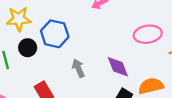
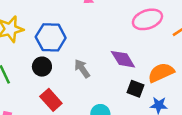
black circle: (28, 48) -> (42, 67), moved

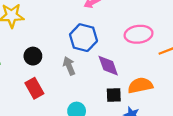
blue hexagon: (51, 37) -> (83, 38), moved
black square: (135, 89) -> (114, 95), turned -35

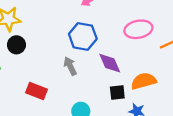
black circle: (33, 56) -> (16, 45), moved
red rectangle: (34, 88) -> (37, 91), turned -36

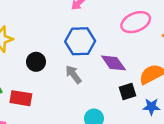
black circle: (16, 45) -> (36, 62), moved
red rectangle: (37, 91) -> (21, 98), moved

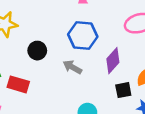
purple diamond: (113, 63) -> (113, 61), turned 70
gray arrow: (73, 74) -> (72, 67), turned -30

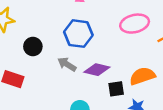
purple diamond: (113, 61) -> (97, 70), moved, turned 60

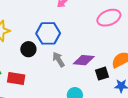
blue hexagon: (78, 34) -> (48, 33), moved
gray arrow: (67, 64) -> (59, 59), turned 35

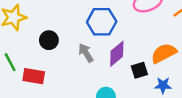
blue hexagon: (48, 33) -> (102, 22), moved
purple diamond: (84, 60) -> (117, 54), turned -45

